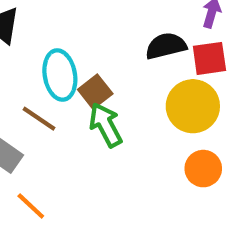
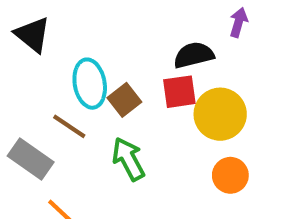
red square: (209, 58) -> (179, 92), moved
green arrow: (106, 125) -> (128, 159), moved

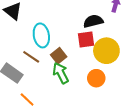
brown square: (124, 100) -> (59, 56), moved
orange circle: (230, 175) -> (96, 78), moved

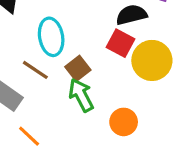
red square: (86, 40) -> (120, 43), turned 36
orange circle: (96, 78) -> (124, 122), moved

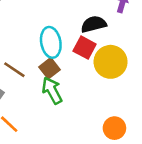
cyan ellipse: (51, 37) -> (51, 42), moved
orange circle: (124, 122) -> (114, 128), moved

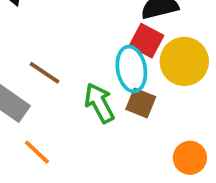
cyan ellipse: (51, 42) -> (131, 69), moved
brown square: (49, 68) -> (141, 103), moved, turned -30

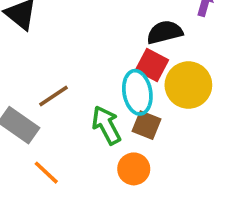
brown line: (44, 73) -> (54, 96), turned -68
orange circle: (190, 158) -> (134, 169), moved

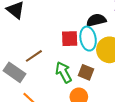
red square: (152, 65) -> (70, 39), moved, turned -30
cyan ellipse: (137, 92) -> (88, 39), moved

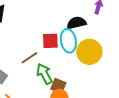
brown line: (34, 56) -> (29, 58), moved
brown square: (86, 72) -> (58, 86), moved

